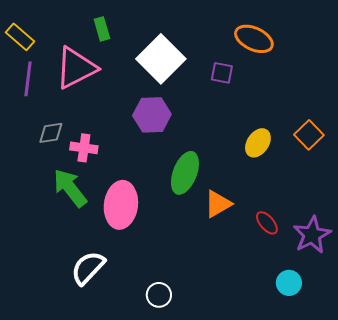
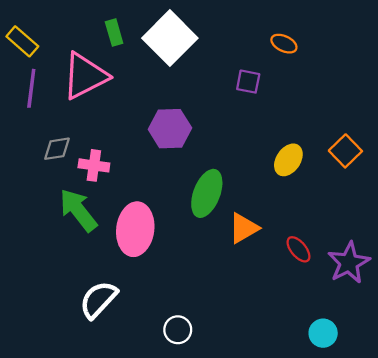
orange ellipse: (254, 39) -> (284, 44), size x0.6
white square: (161, 59) -> (170, 38), moved
cyan circle: (289, 283) -> (323, 333), moved

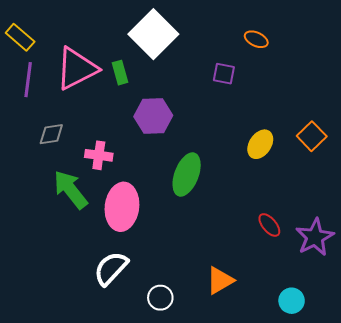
green rectangle: (114, 32) -> (120, 73), moved
pink cross: (94, 165) -> (99, 155), moved
orange triangle: (244, 228) -> (220, 280), moved
white semicircle: (98, 300) -> (111, 268), moved

